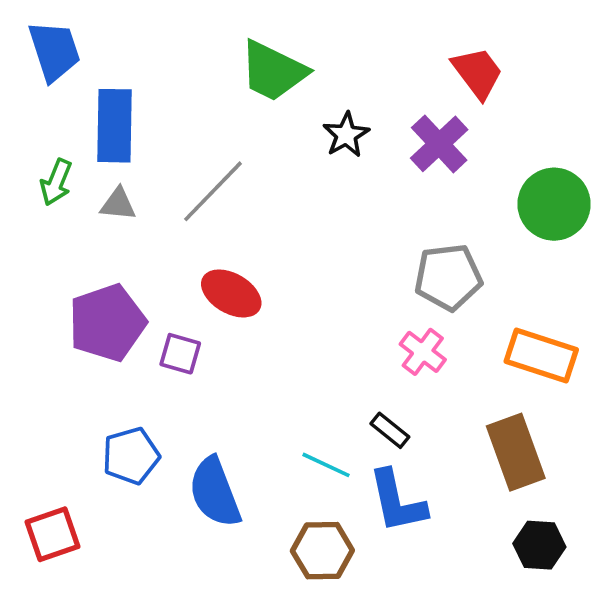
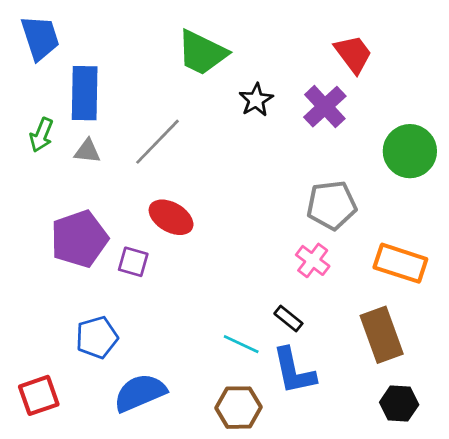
blue semicircle: (215, 492) -> (140, 393), moved, turned 88

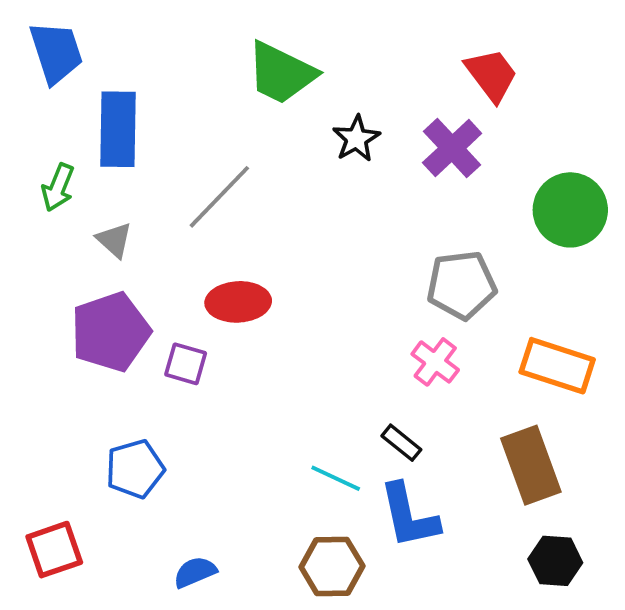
gray triangle: (87, 151) -> (114, 240), moved, turned 36
red ellipse: (171, 217) -> (238, 302), turned -33
blue semicircle: (140, 393) -> (195, 572), moved, size x0.6

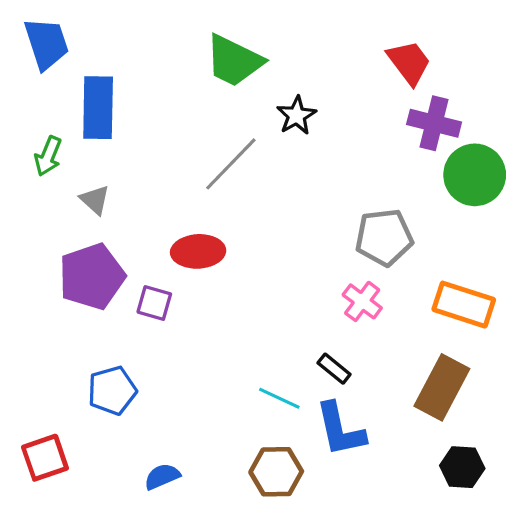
purple cross: (452, 148) -> (434, 123), moved, turned -33
gray line: (219, 197) -> (231, 164), moved
brown rectangle: (531, 465) -> (442, 387), turned 48

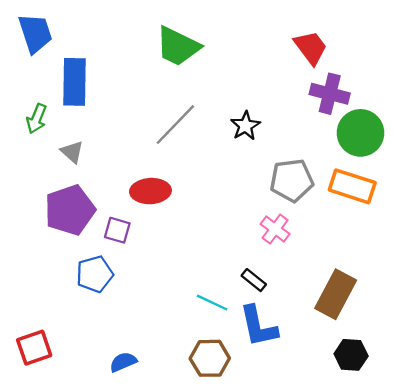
black star: (297, 115) -> (245, 126), moved
orange rectangle: (464, 305) -> (352, 186), moved
blue pentagon: (112, 391) -> (95, 274), moved

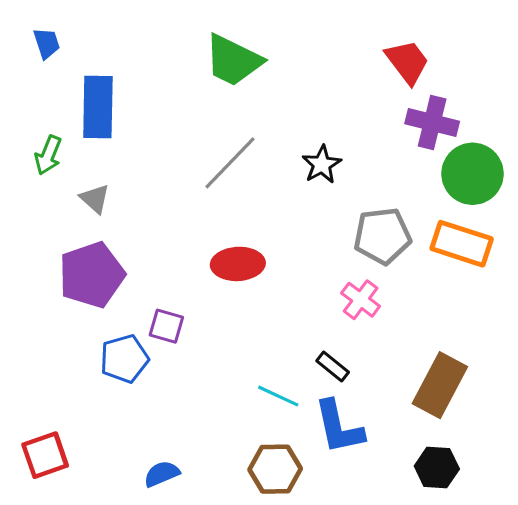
blue trapezoid: (35, 33) -> (47, 43), size x0.6
red ellipse: (150, 191) -> (238, 264), moved
purple square: (117, 230) -> (166, 326), moved
black hexagon: (351, 355) -> (437, 468), moved

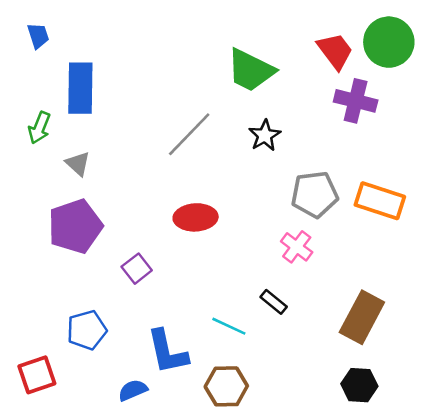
green trapezoid: (233, 60) -> (251, 70), moved
green circle: (473, 174) -> (389, 42), moved
purple square: (166, 326) -> (137, 269), turned 36
blue pentagon: (124, 359) -> (87, 330), moved
blue L-shape: (339, 427) -> (167, 352), moved

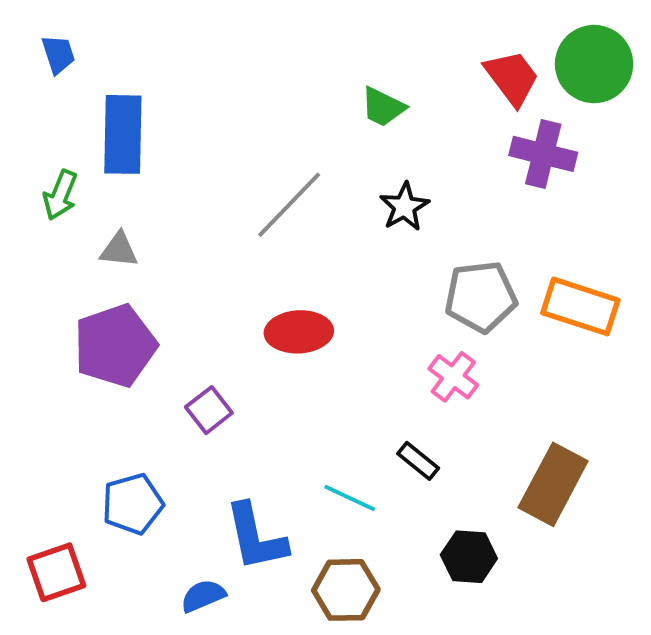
green trapezoid: (251, 70) -> (383, 107), size x0.6
gray triangle: (78, 164) -> (119, 250), turned -36
black hexagon: (359, 385) -> (469, 557), moved

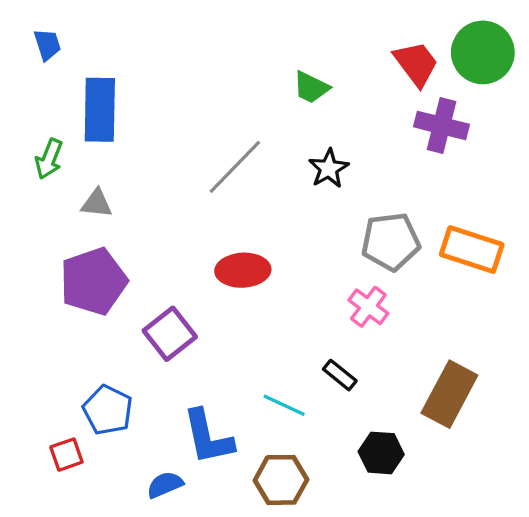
purple square: (209, 410) -> (170, 334), size x1.4
blue pentagon: (133, 504) -> (108, 410), turned -30
red square: (56, 572) -> (66, 455), moved, size x0.7

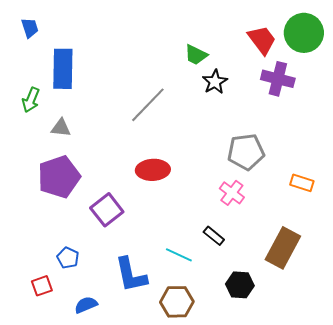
black star: (329, 168) -> (215, 82), moved
orange rectangle: (472, 250) -> (302, 183), moved, size x0.6
blue pentagon: (108, 410) -> (68, 258), size x0.7
blue semicircle: (165, 485) -> (86, 305), moved

